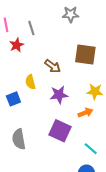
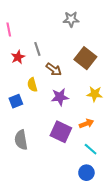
gray line: (31, 28) -> (37, 49), moved
red star: (17, 45) -> (18, 57), moved
brown square: (85, 55) -> (85, 58), turned 30
orange arrow: (85, 113) -> (86, 124), moved

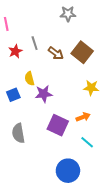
brown arrow: (54, 69) -> (56, 53), moved
purple star: (60, 97) -> (44, 94), moved
blue circle: (86, 173) -> (68, 171), moved, size x1.5

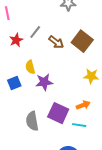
gray line: (35, 43) -> (35, 32), turned 56
gray semicircle: (18, 133) -> (32, 121), moved
cyan line: (87, 142) -> (79, 125), moved, turned -32

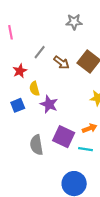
red star: (16, 40) -> (20, 71), moved
purple star: (44, 82) -> (49, 104), turned 30

